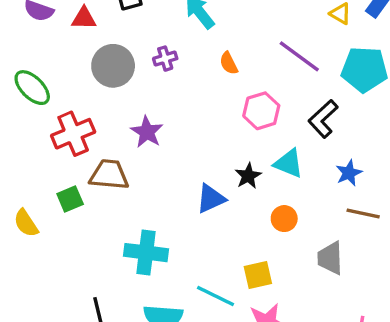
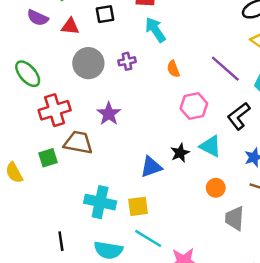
orange circle: (284, 219) -> (216, 188), moved
yellow square: (258, 275) -> (138, 206), moved

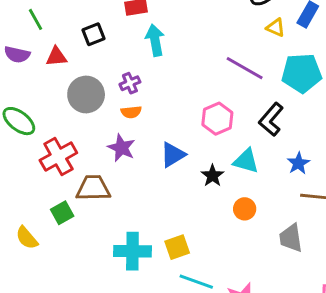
cyan arrow: (155, 30) -> (155, 40), turned 35
orange semicircle: (173, 69) -> (131, 112), moved, turned -63
blue triangle: (151, 167) -> (173, 155), moved
orange circle: (216, 188) -> (245, 209), moved

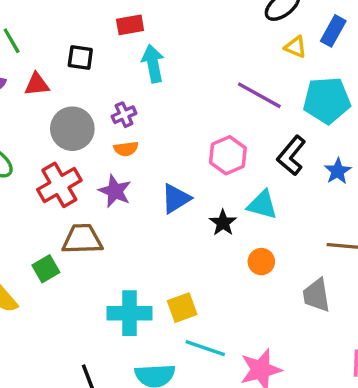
black square: (94, 34) -> (80, 57), turned 30
red cross: (58, 157) -> (59, 185), moved
blue star: (298, 163) -> (338, 171), moved

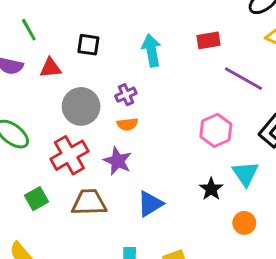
red rectangle: (130, 25) -> (209, 40), moved
blue triangle: (176, 198) -> (150, 204), moved
cyan triangle: (262, 205) -> (245, 174), turned 40
green square: (46, 269) -> (36, 199), moved

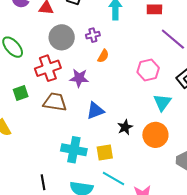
orange semicircle: (127, 124) -> (103, 56), moved, turned -64
purple star: (118, 161) -> (79, 78), turned -30
black star: (211, 189) -> (125, 127), moved
orange circle: (244, 223) -> (155, 135), size x1.6

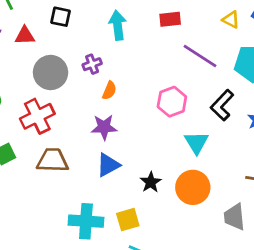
purple star: (79, 78) -> (104, 127), moved

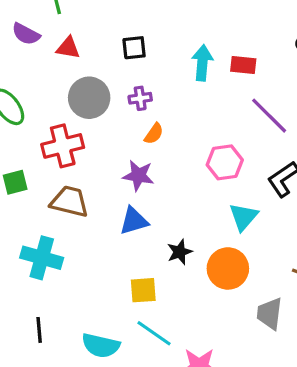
black square: (61, 17) -> (134, 48), moved, turned -30
cyan arrow: (118, 25) -> (202, 63), moved
cyan cross: (86, 221) -> (42, 258), moved

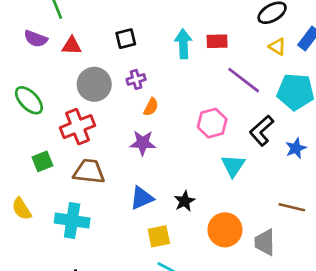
blue triangle: (134, 221) -> (142, 198), moved
orange circle: (228, 268) -> (225, 230), moved

